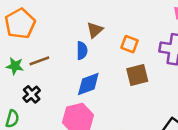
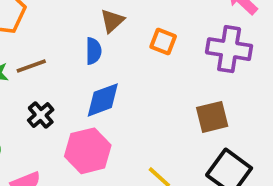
brown square: (137, 75) -> (212, 117), moved
black cross: (32, 94) -> (41, 115), moved

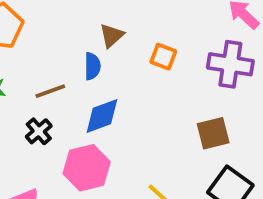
brown line: (31, 66) -> (50, 91), moved

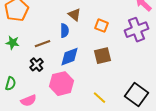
brown triangle: (112, 36) -> (74, 15), turned -40
purple cross: (230, 64) -> (136, 30), turned -30
brown square: (213, 133) -> (102, 56), moved

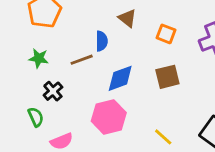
blue semicircle: (64, 31) -> (102, 41), moved
black cross: (36, 65) -> (53, 91), moved
green semicircle: (10, 84) -> (36, 117), turned -40

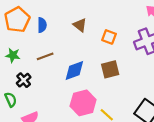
blue semicircle: (102, 41) -> (42, 25), moved
pink hexagon: (109, 117) -> (83, 103), moved

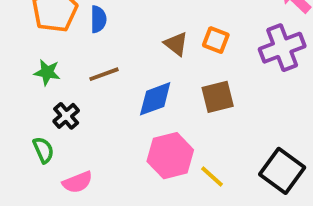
brown triangle: (80, 25) -> (176, 44), moved

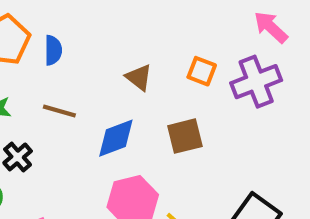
orange square: (216, 40) -> (202, 71), moved
brown line: (104, 74) -> (59, 111), turned 36

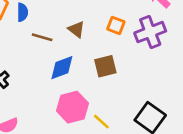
brown line: (59, 111) -> (42, 37), moved

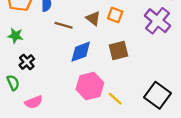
orange square: (116, 25) -> (115, 15), moved
purple cross: (150, 32) -> (158, 21), turned -30

